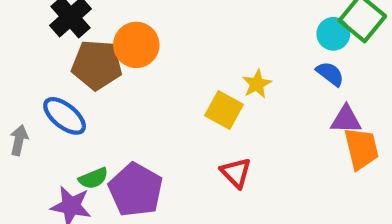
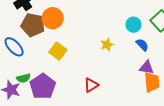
cyan circle: (333, 34) -> (133, 25), moved
yellow square: (224, 110) -> (58, 51), moved
red triangle: (236, 173) -> (91, 85), turned 35

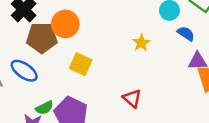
red triangle: (91, 85) -> (132, 98), turned -35

